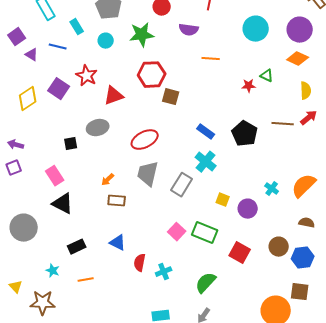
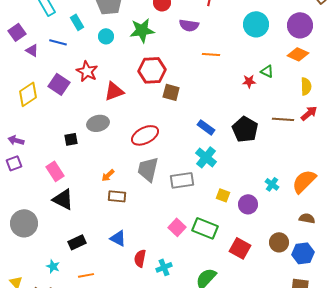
gray rectangle: (182, 185) -> (182, 180), turned 50

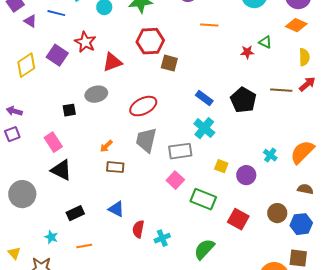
pink square: (177, 227) -> (175, 180), moved

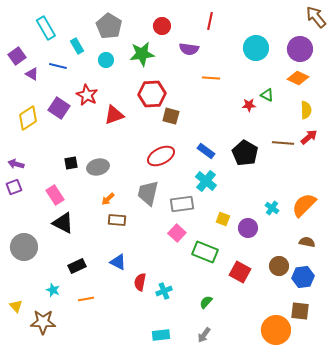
gray ellipse: (96, 94) -> (98, 167), moved
red ellipse: (143, 106) -> (161, 156), moved
green semicircle: (204, 249) -> (206, 302), size x0.6

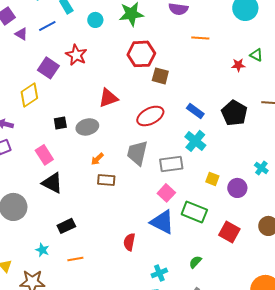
blue line: (58, 66) -> (47, 26), turned -42
red triangle: (114, 115) -> (108, 98), moved
yellow diamond: (28, 118) -> (29, 95), moved
blue triangle: (118, 262) -> (162, 222), moved, size x1.5
cyan cross: (164, 291) -> (159, 273), moved

